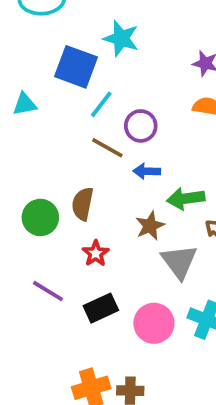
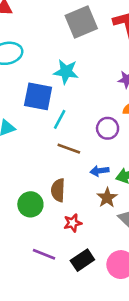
purple circle: (141, 126) -> (108, 128), moved
blue arrow: (147, 171) -> (100, 171), moved
red star: (96, 253) -> (73, 223), turned 30

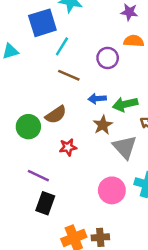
blue square: (38, 96) -> (42, 23), turned -32
brown semicircle: (58, 190) -> (56, 115), turned -130
black rectangle: (82, 260) -> (45, 203), moved, turned -40

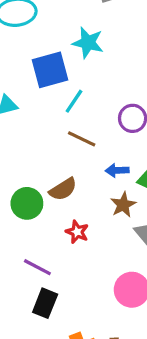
red star: (68, 147) -> (77, 232), turned 30

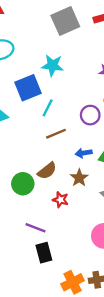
brown line: (82, 139) -> (56, 134), turned -42
brown star: (123, 205) -> (79, 178), moved
black rectangle: (45, 303) -> (44, 253), turned -30

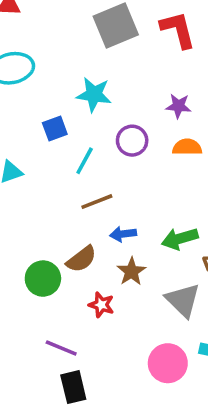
blue square: (28, 88) -> (55, 128), size x0.6
purple circle: (90, 115) -> (132, 141), moved
blue arrow: (84, 153) -> (123, 234), moved

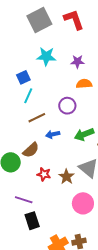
cyan star: (94, 95) -> (46, 56), moved
blue square: (55, 128) -> (23, 77), moved
purple circle: (132, 141) -> (67, 106), moved
brown star: (131, 272) -> (67, 177), moved

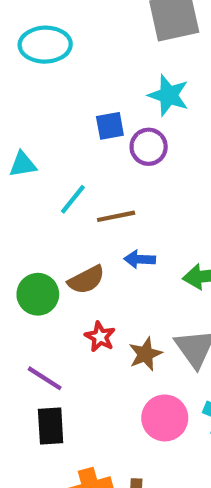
cyan line: (28, 96) -> (73, 199), moved
purple circle: (67, 106) -> (149, 147), moved

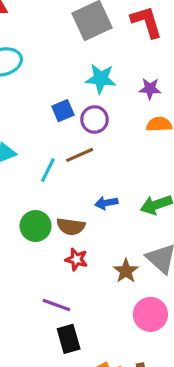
brown line: (116, 216) -> (80, 155), moved
brown semicircle: (86, 280) -> (71, 226), turned 48
green circle: (38, 294) -> (36, 226), moved
red star: (100, 337) -> (76, 259), moved

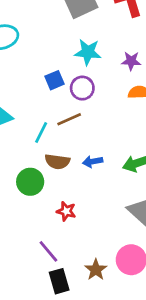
brown semicircle: (71, 226) -> (57, 162), moved
brown star: (126, 271) -> (96, 270), moved
purple line: (56, 305) -> (48, 251), turned 30

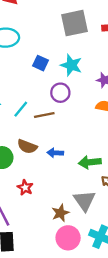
blue square: (55, 80) -> (41, 63), moved, turned 35
cyan line: (41, 133) -> (21, 109), moved
brown star: (96, 270) -> (60, 213), moved

